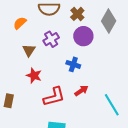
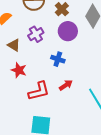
brown triangle: (29, 50) -> (14, 45), turned -32

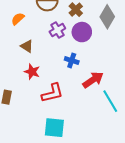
purple cross: (36, 34) -> (57, 30), moved
red arrow: (66, 85) -> (93, 80), moved, size x1.5

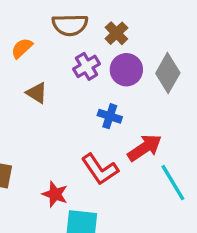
gray diamond: (107, 17) -> (168, 73), moved
red star: (32, 72) -> (55, 194), moved
red L-shape: (52, 93) -> (100, 169), moved, turned 70

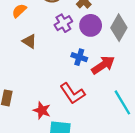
red arrow: (145, 148) -> (103, 65), moved

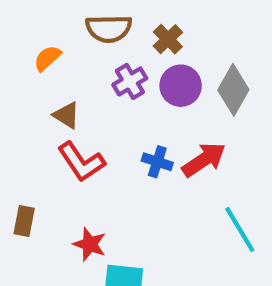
blue cross: (79, 57) -> (157, 162), moved
red L-shape: (72, 93) -> (81, 162), moved

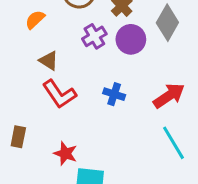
gray diamond: (233, 90) -> (167, 23), moved
red arrow: (204, 160) -> (169, 96), moved

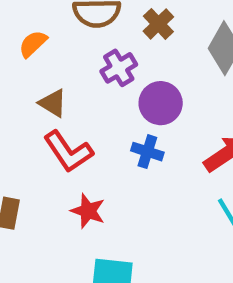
purple circle: (131, 39) -> (161, 103), moved
red star: (65, 153) -> (88, 211), moved

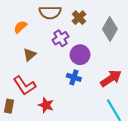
brown triangle: (53, 103) -> (30, 55), turned 48
red L-shape: (68, 152) -> (24, 86), moved

